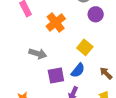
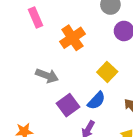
purple square: (56, 76) -> (68, 105), turned -30

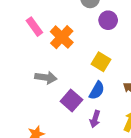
pink rectangle: (36, 17) -> (34, 27), moved

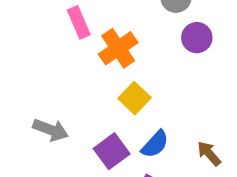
yellow square: (101, 62) -> (134, 98), moved
gray arrow: (46, 77) -> (51, 130), moved

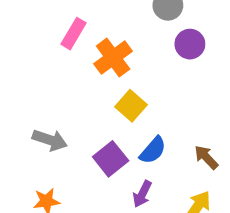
pink rectangle: (79, 22) -> (73, 34), turned 56

